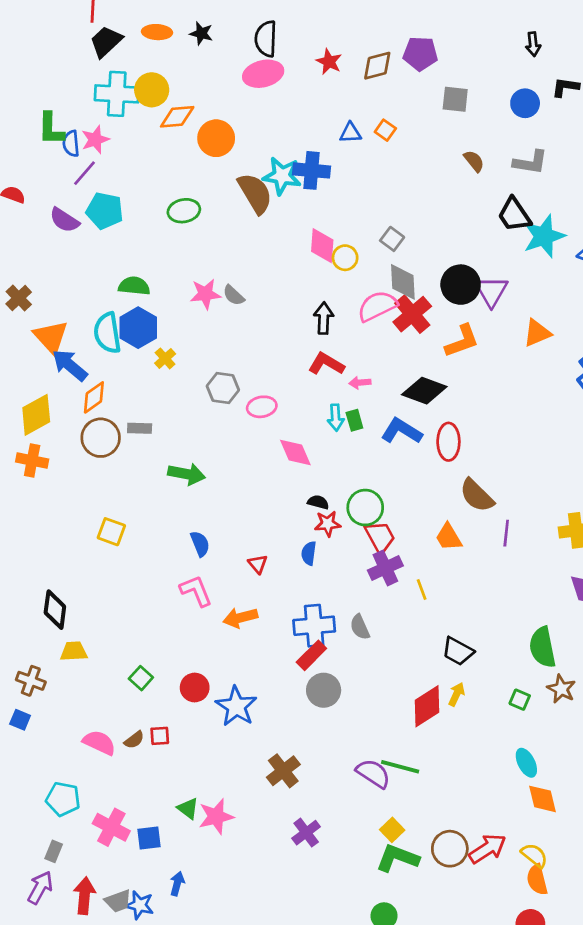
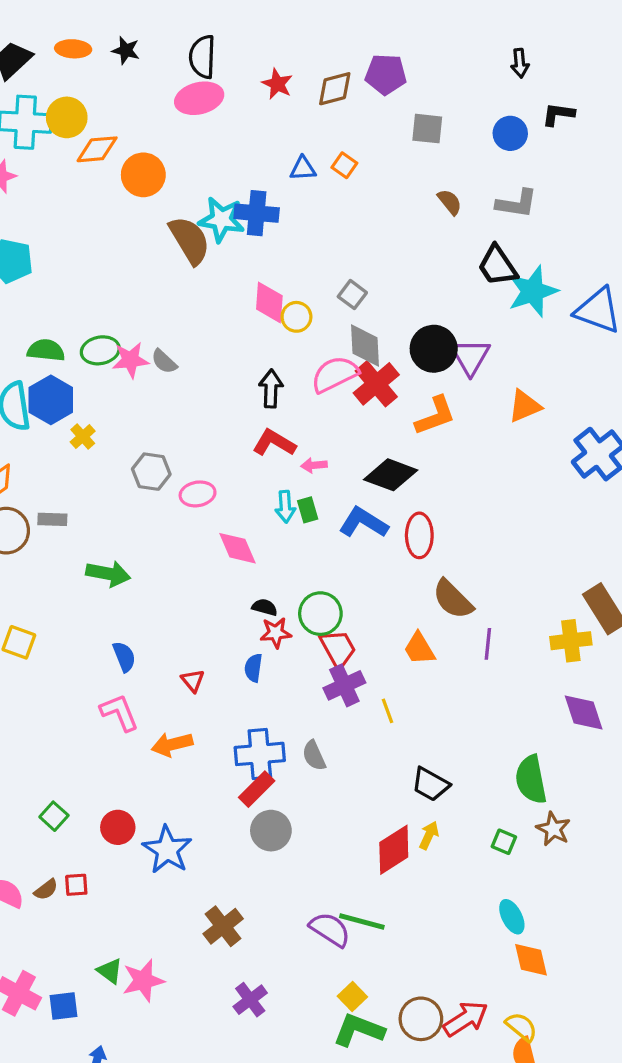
green ellipse: (184, 211) -> (100, 350), moved

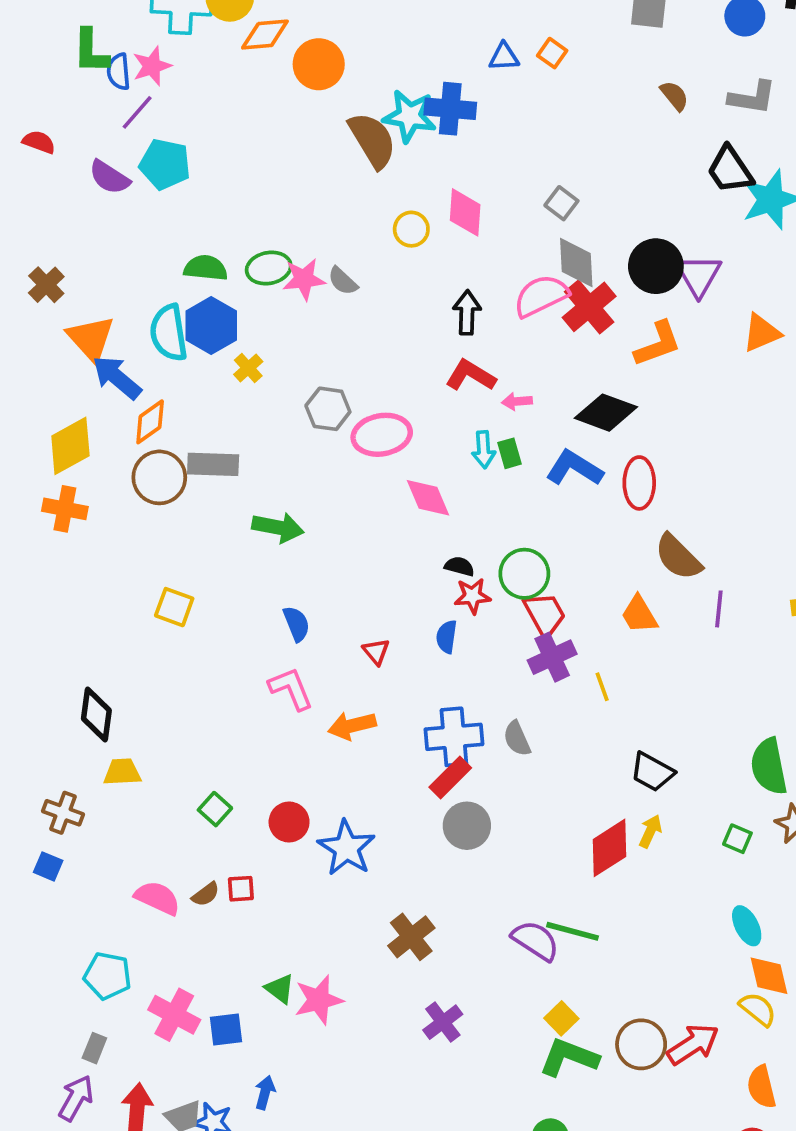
yellow circle: (296, 317) -> (411, 229), moved
pink ellipse: (198, 494) -> (382, 435), size x1.4
gray rectangle: (52, 519) -> (213, 464), size x1.5
yellow semicircle: (521, 1027) -> (758, 1009), moved

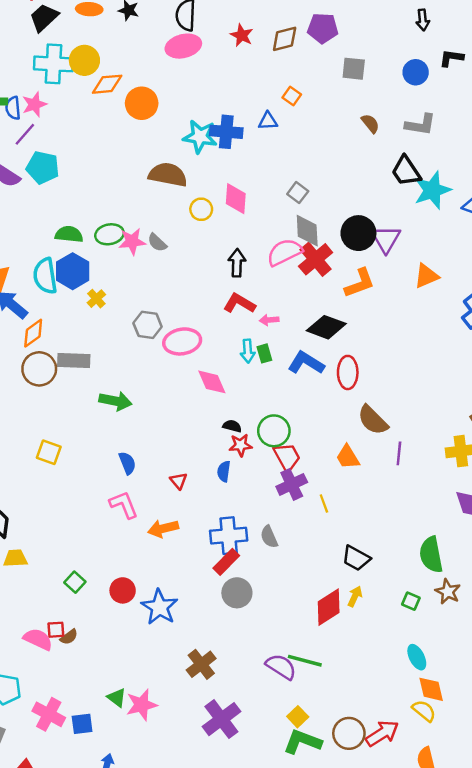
blue triangle: (504, 57) -> (268, 121), moved
brown semicircle: (372, 140) -> (168, 175), moved, turned -48
red square: (241, 889) -> (56, 630), moved
purple cross: (443, 1022) -> (221, 719), size x1.5

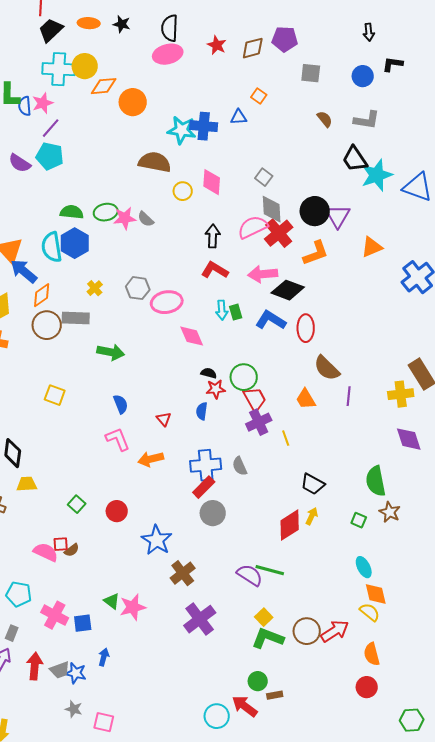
purple line: (25, 134) -> (51, 128), moved
yellow cross: (96, 299) -> (95, 288), moved
pink arrow: (269, 320) -> (263, 274), moved, size x1.8
blue star: (160, 607) -> (157, 540), moved

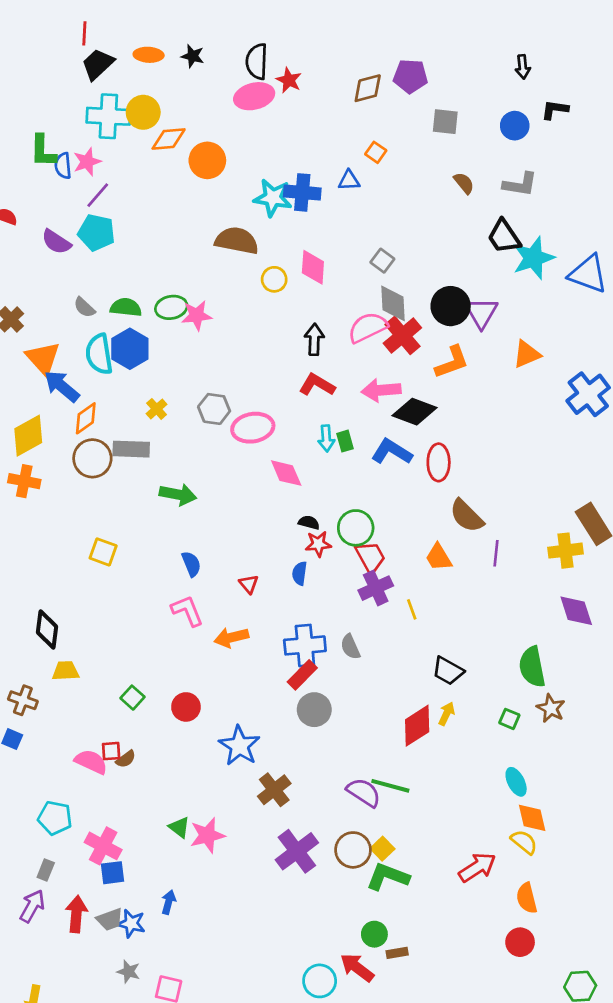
red star: (217, 45) -> (289, 80), moved
gray semicircle: (146, 219) -> (84, 307), moved
blue square: (83, 623) -> (112, 873), moved
brown circle: (307, 631) -> (353, 850), moved

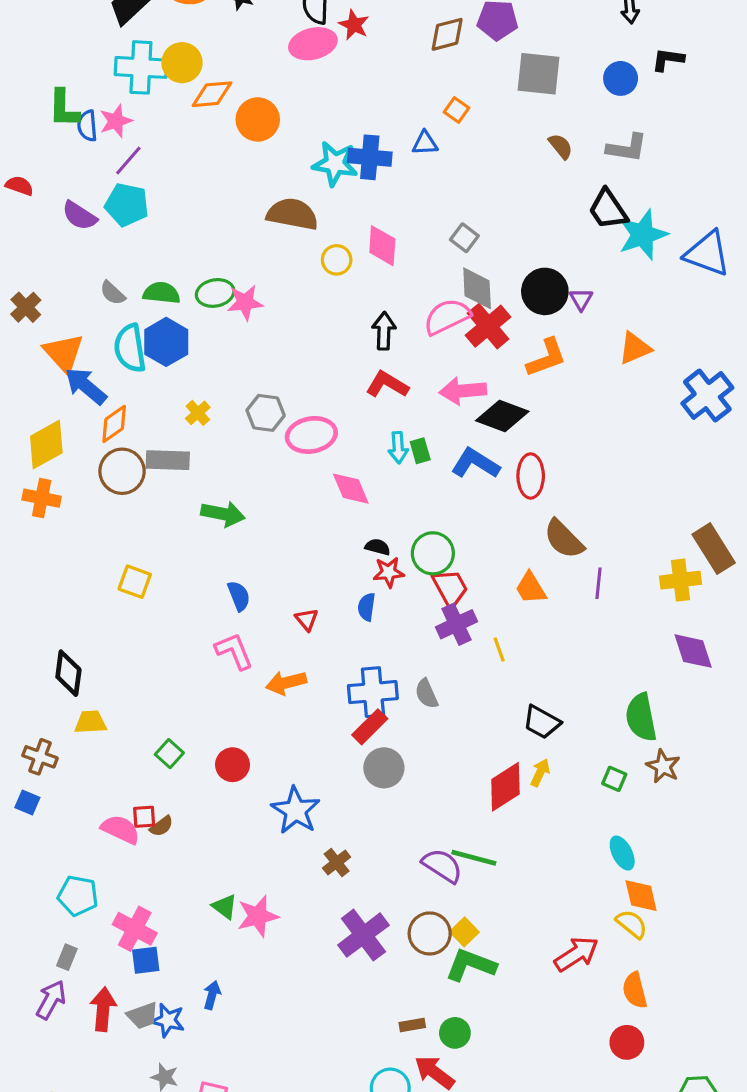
gray square: (445, 122) -> (539, 74), size x1.4
purple triangle: (481, 313) -> (581, 299), size x0.6
brown cross: (274, 790) -> (337, 862), size x0.7
brown rectangle: (397, 953) -> (412, 1025), moved

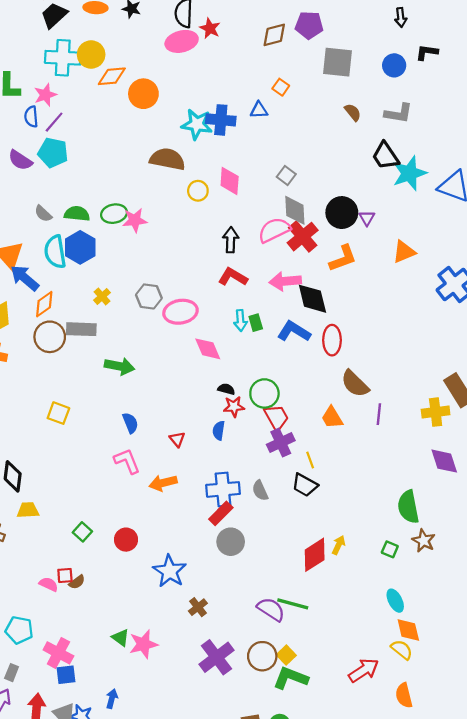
blue semicircle: (87, 126) -> (31, 117), moved
black diamond: (502, 416) -> (312, 299), turned 56
black trapezoid: (542, 722) -> (305, 485), moved
pink semicircle: (120, 829) -> (49, 584), size x0.7

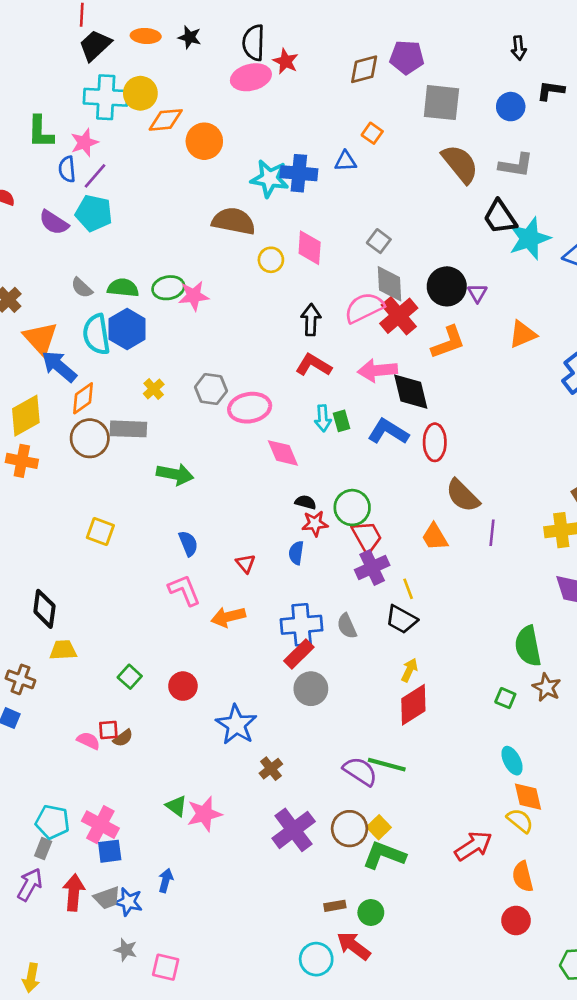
brown semicircle: (353, 112) -> (460, 164), size x1.8
yellow arrow: (339, 545) -> (409, 670), moved
cyan pentagon: (19, 630) -> (52, 822), moved

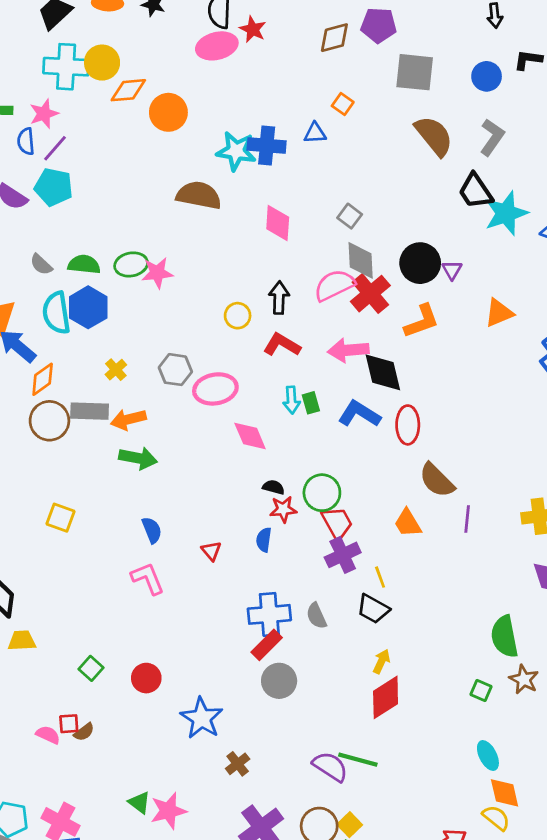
gray L-shape: (516, 165) -> (492, 137), turned -64
yellow circle: (271, 260) -> (238, 316), moved
orange arrow: (228, 617) -> (128, 419), moved

